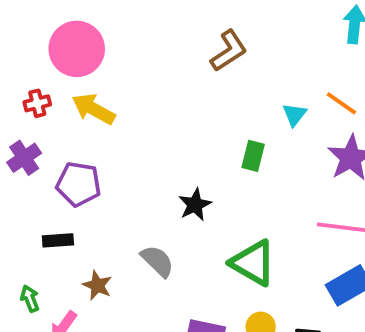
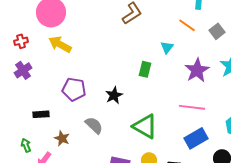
red cross: (37, 103) -> (21, 41), moved
orange line: (341, 103) -> (187, 25), moved
purple pentagon: (79, 184) -> (74, 89), moved

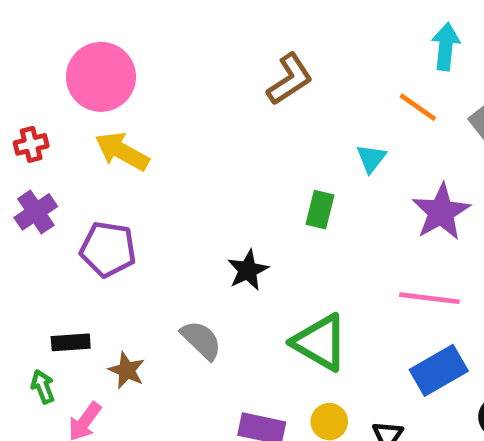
purple pentagon: (74, 89) -> (108, 249), moved
black rectangle: (41, 114) -> (71, 342), moved

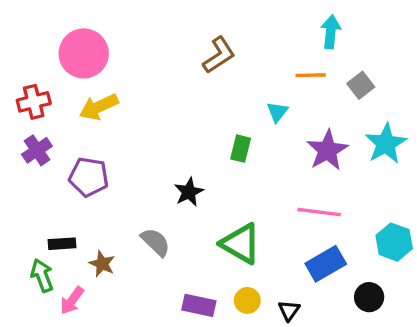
orange line: (418, 107) -> (311, 75), turned -36
red cross: (31, 144) -> (34, 102), size x1.4
yellow arrow: (122, 151) -> (99, 107), turned -54
green arrow: (43, 387) -> (42, 275), size x1.4

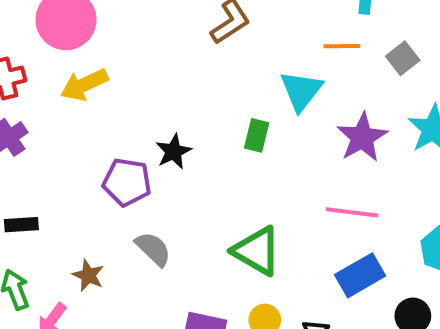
cyan triangle: (277, 112) -> (301, 91), size x1.6
purple pentagon: (89, 177) -> (127, 182), moved
black star: (189, 192) -> (173, 152), moved
black rectangle: (62, 244) -> (21, 225), moved

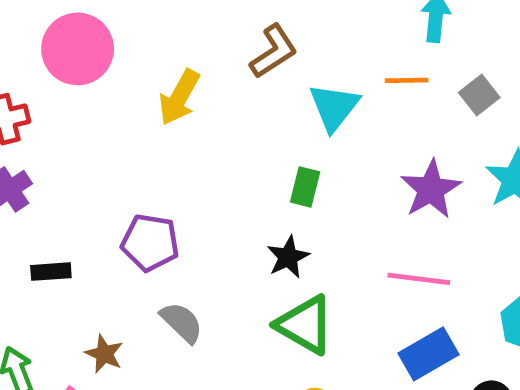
yellow arrow: (84, 85) -> (179, 97), moved, turned -36
cyan triangle: (301, 91) -> (334, 107), moved
black star: (173, 152) -> (288, 257), moved
black rectangle: (21, 225) -> (51, 272), moved

